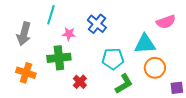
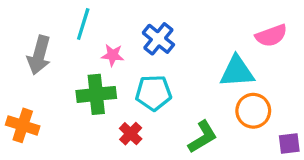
cyan pentagon: (113, 59) -> (154, 93), moved
orange cross: (26, 73) -> (23, 125), moved

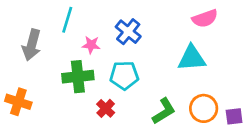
pink semicircle: (271, 36) -> (205, 18), moved
orange circle: (253, 111) -> (204, 108), moved

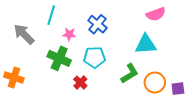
gray arrow: (32, 45) -> (24, 34), turned 120
green cross: (78, 77) -> (59, 58), turned 30
green L-shape: (164, 111) -> (130, 73), moved

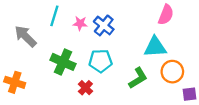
pink semicircle: (156, 14) -> (166, 15), turned -48
pink star: (69, 34) -> (80, 23), moved
orange circle: (155, 83) -> (172, 72), moved

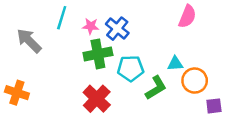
cyan triangle: (155, 47) -> (175, 64), moved, size x0.6
cyan pentagon: (100, 61) -> (131, 68), moved
green cross: (63, 62) -> (98, 54), moved, turned -35
red cross: (85, 88) -> (97, 99), size x1.6

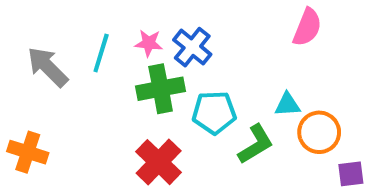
cyan line: (62, 18) -> (101, 53), moved

